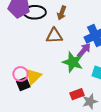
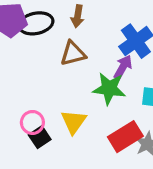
yellow triangle: (33, 76) -> (74, 122), moved
red rectangle: (77, 94) -> (125, 137), size x1.5

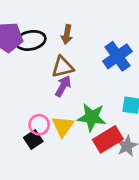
purple arrow: (123, 67) -> (63, 86), moved
green star: (109, 89) -> (92, 117), moved
pink circle: (32, 122) -> (39, 125), moved

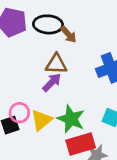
brown arrow: (67, 34) -> (68, 34), turned -66
black ellipse: (31, 40) -> (48, 24), moved

